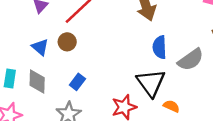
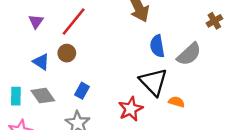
gray diamond: (37, 81) -> (43, 96), turned -30

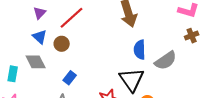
blue triangle: (41, 62) -> (40, 37), moved
gray diamond: (43, 96) -> (36, 62), moved

